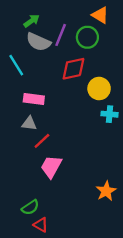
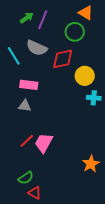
purple line: (61, 35) -> (43, 20), moved
gray semicircle: (38, 42) -> (37, 48), moved
red line: (42, 141) -> (27, 141), moved

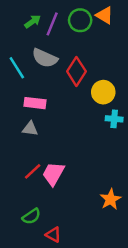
green circle: (75, 32) -> (80, 20), moved
red diamond: (63, 59) -> (76, 71), turned -45
red triangle: (35, 193) -> (53, 235), moved

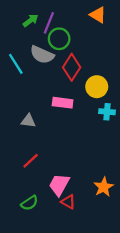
green circle: (80, 20) -> (59, 39), moved
pink rectangle: (35, 103) -> (63, 103), moved
pink trapezoid: (53, 174) -> (59, 185), moved
red triangle: (53, 235) -> (68, 202), moved

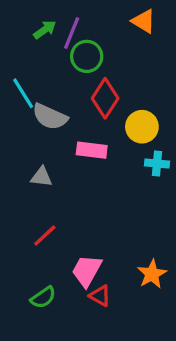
gray semicircle: (42, 55) -> (50, 117), moved

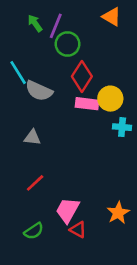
green arrow: (45, 30) -> (35, 23), turned -90
pink rectangle: (92, 150) -> (87, 104), moved

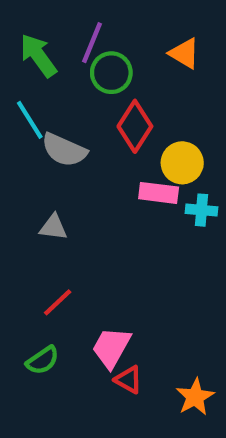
orange triangle: (112, 17) -> (184, 53), moved
green arrow: (35, 23) -> (38, 55), moved, size x1.5
pink rectangle: (87, 104) -> (159, 193), moved
orange star: (118, 213) -> (195, 397), moved
green semicircle: (34, 231) -> (43, 360), moved

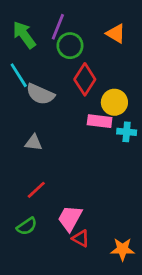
orange star: (195, 397) -> (123, 249), turned 30

